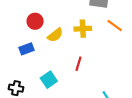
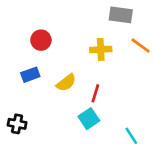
yellow semicircle: (55, 35) -> (66, 83), moved
cyan square: (49, 80) -> (89, 119), moved

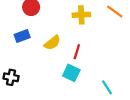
cyan square: (89, 119) -> (71, 73), turned -30

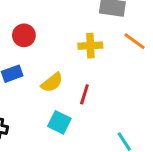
cyan square: (71, 73) -> (59, 122), moved

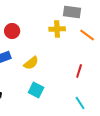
yellow cross: (90, 46) -> (57, 29), moved
red line: (84, 94) -> (79, 71), moved

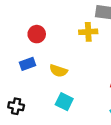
yellow semicircle: (31, 63) -> (58, 71), turned 56

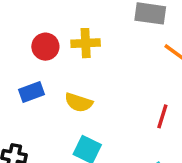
yellow cross: (88, 32) -> (86, 43), moved

